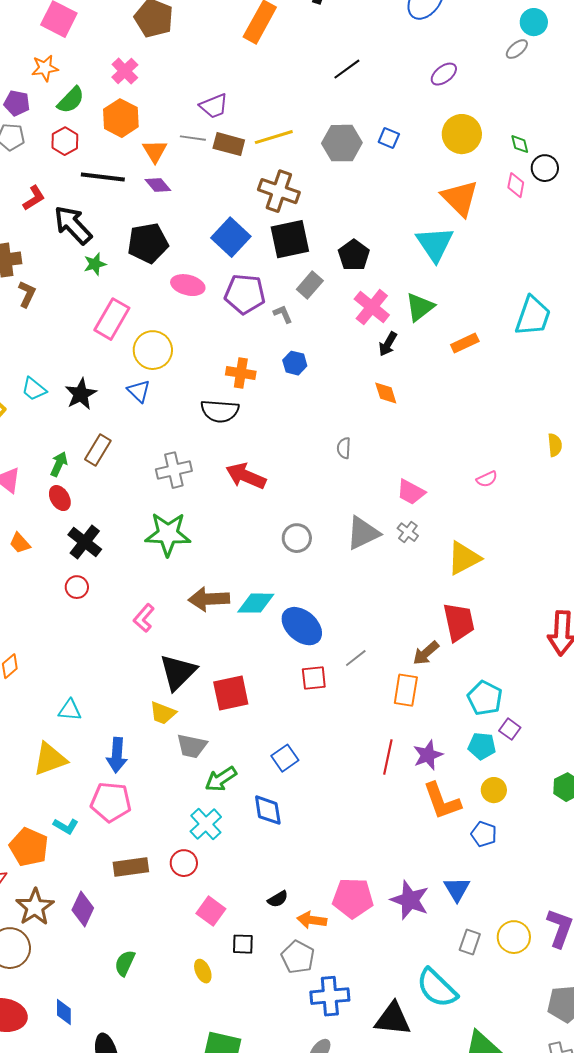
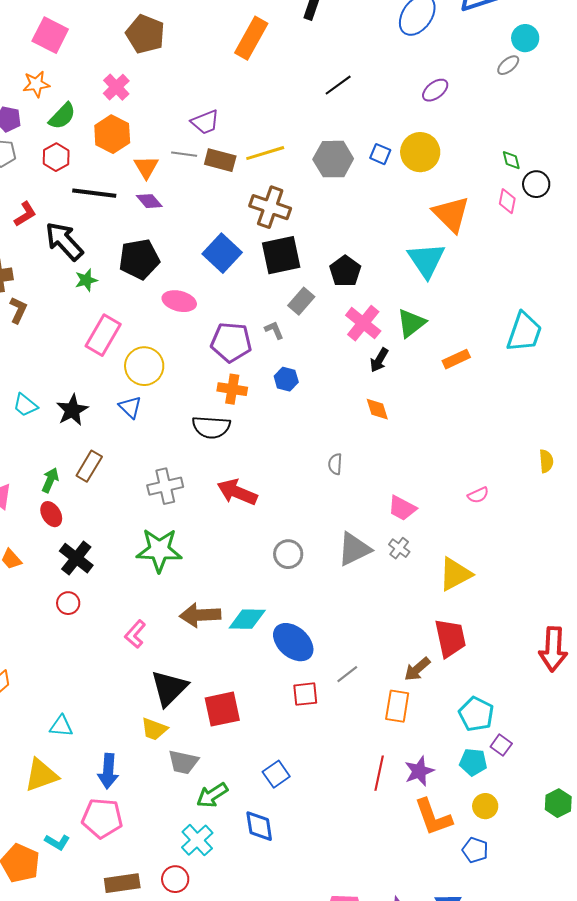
yellow circle: (462, 134) -> (420, 152), moved
purple pentagon: (245, 294) -> (231, 342), moved

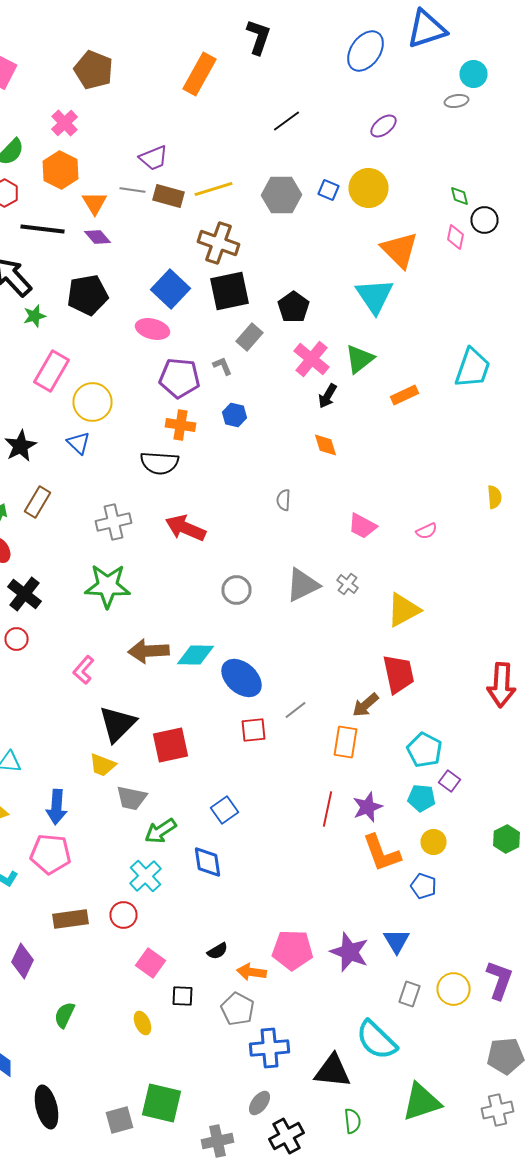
gray ellipse: (508, 65) -> (456, 101), turned 30
pink ellipse: (179, 301) -> (152, 329), moved
pink trapezoid: (402, 508) -> (362, 526), moved

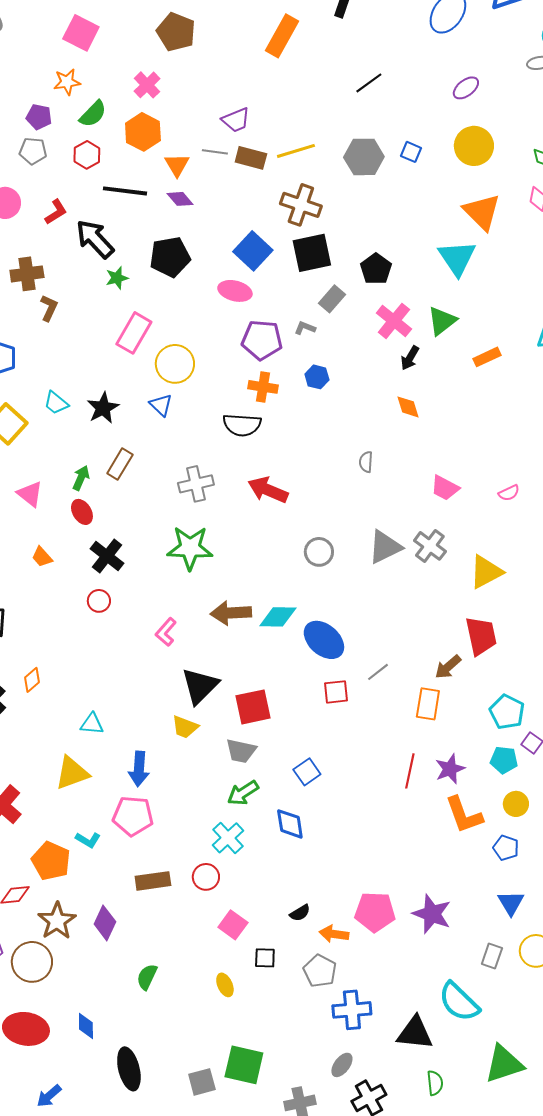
yellow circle: (368, 188) -> (474, 146), moved
gray L-shape: (222, 366) -> (305, 328), turned -45
gray cross: (348, 584) -> (430, 546), size x1.5
gray trapezoid: (132, 798) -> (241, 751), moved
blue triangle: (396, 941) -> (511, 903), moved

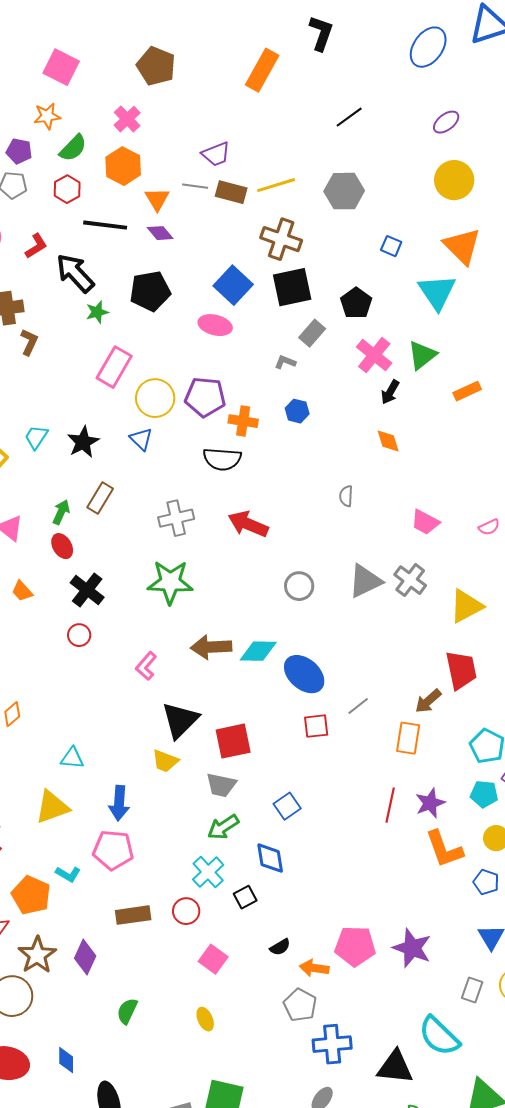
blue square: (411, 152) -> (391, 246), moved
purple pentagon: (262, 340) -> (205, 397), moved
cyan trapezoid: (56, 403) -> (36, 437), turned 84
black square: (265, 958) -> (245, 897), moved, turned -30

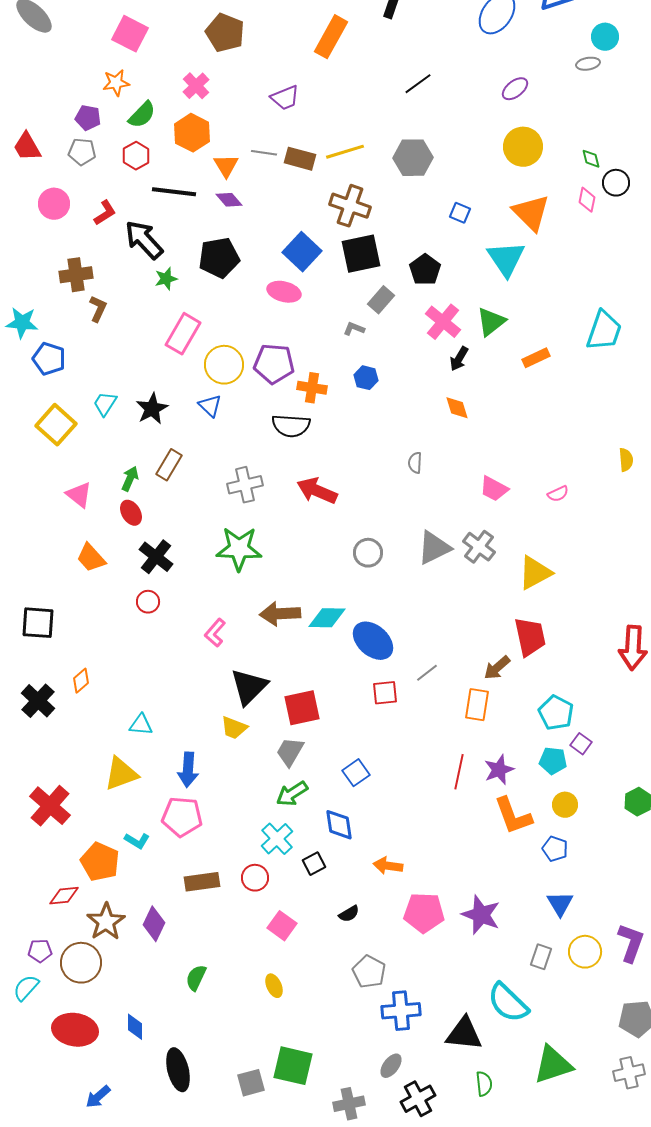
purple trapezoid: (216, 154) -> (285, 98), moved
orange trapezoid: (22, 591) -> (91, 558), size x1.4
gray trapezoid: (221, 785) -> (290, 752), turned 108
orange arrow: (314, 968) -> (388, 866), moved

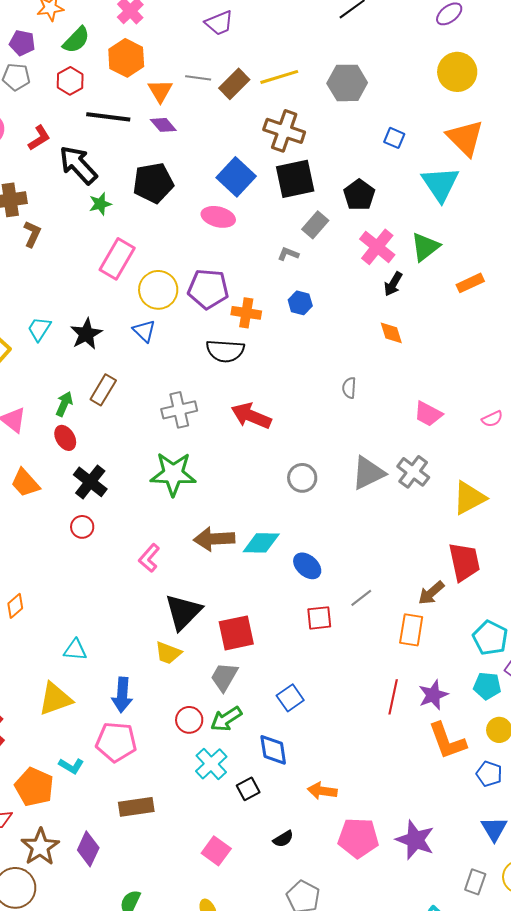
brown rectangle: (300, 159) -> (234, 84), turned -60
blue ellipse: (373, 641) -> (307, 566), size x0.7
red circle: (255, 878) -> (189, 720), moved

